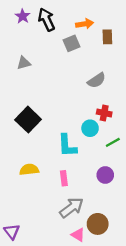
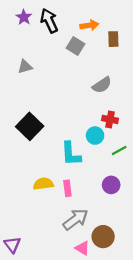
gray square: (72, 43) -> (76, 46), turned -35
yellow semicircle: (29, 170) -> (43, 184), moved

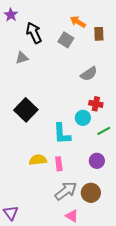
purple star: (24, 17) -> (11, 15), moved
black arrow: (49, 21) -> (34, 33), moved
orange arrow: (89, 25) -> (78, 22), turned -140
brown circle: (103, 237) -> (91, 193), moved

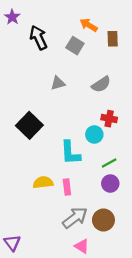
gray triangle: (22, 58) -> (58, 83), moved
green line: (104, 131) -> (109, 163), moved

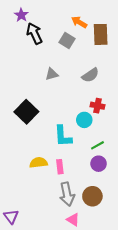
purple star: (12, 17) -> (21, 15), moved
brown rectangle: (113, 39) -> (101, 34), size x1.5
gray arrow: (75, 218) -> (67, 194), turned 115

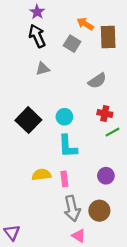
purple star: (21, 15) -> (37, 12), moved
gray triangle: (52, 74) -> (43, 69), moved
cyan circle: (84, 120) -> (64, 117), moved
green line: (98, 145) -> (112, 132), moved

